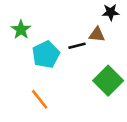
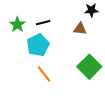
black line: (77, 46) -> (43, 23), moved
orange line: (40, 99) -> (44, 74), moved

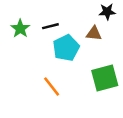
cyan pentagon: (38, 45) -> (66, 48), moved
green square: (89, 67) -> (105, 78), turned 30

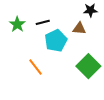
green square: (105, 78) -> (88, 66), turned -30
orange line: (52, 87) -> (36, 67), moved

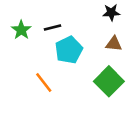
brown triangle: (79, 28) -> (114, 44), moved

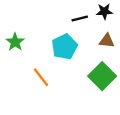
black line: (53, 27) -> (80, 18), moved
green star: (21, 30) -> (15, 42), moved

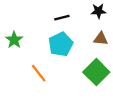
black line: (80, 18) -> (62, 18), moved

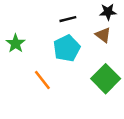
brown triangle: (101, 39) -> (103, 35), moved, turned 32

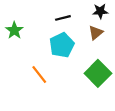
brown triangle: (103, 35) -> (96, 33), turned 42
green star: (16, 43) -> (14, 30), moved

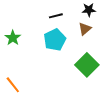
green star: (14, 30) -> (13, 38), moved
orange line: (39, 74) -> (13, 85), moved

